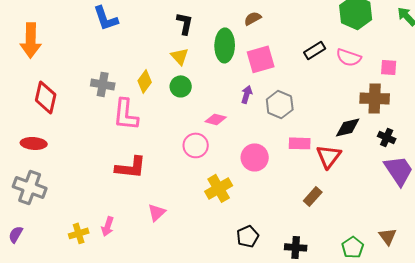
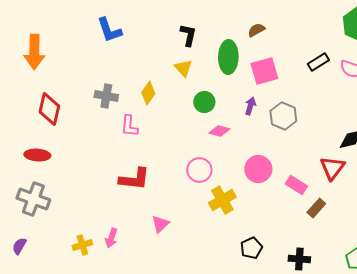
green circle: (181, 86) -> (204, 102), moved
pink L-shape: (126, 114) -> (129, 126), size x0.7
pink rectangle: (300, 143) -> (296, 185), moved, turned 30
pink circle: (196, 145) -> (199, 170), moved

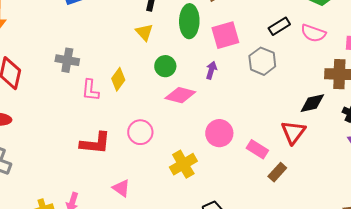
yellow diamond: (148, 93) -> (118, 79), moved
gray hexagon: (283, 116) -> (262, 61), moved
pink diamond: (219, 131) -> (180, 95), size x1.4
pink circle: (199, 170) -> (140, 132), moved
pink triangle: (160, 224) -> (121, 188), turned -42

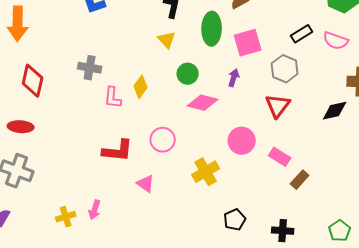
red triangle: (293, 132) -> (278, 106), moved
pink triangle: (121, 188) -> (146, 184), moved

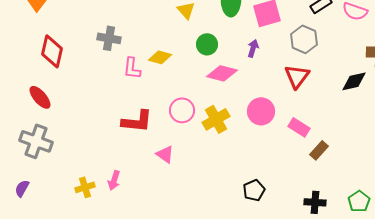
yellow diamond: (141, 87) -> (160, 57), turned 70
red ellipse: (21, 127) -> (40, 97), turned 45
yellow cross: (206, 172) -> (216, 119), moved
black cross: (283, 231) -> (315, 202), moved

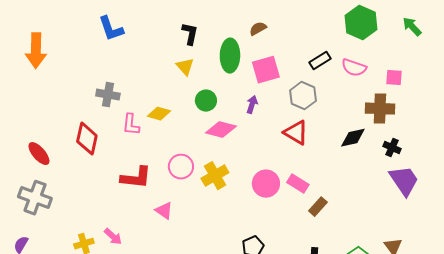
red diamond: (52, 51) -> (87, 139), moved
red triangle: (297, 76) -> (296, 133), turned -36
pink circle: (261, 111) -> (266, 184), moved
pink arrow: (114, 180) -> (113, 237), turned -66

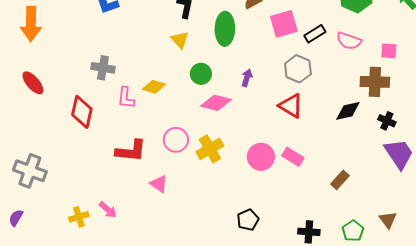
pink square: (266, 70) -> (284, 24), moved
red ellipse: (39, 154) -> (33, 83), moved
brown rectangle: (318, 207) -> (340, 180), moved

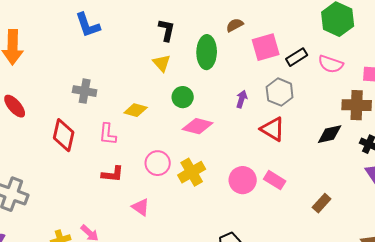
purple arrow: (247, 78) -> (242, 99), moved
pink L-shape: (126, 98) -> (108, 134), moved
red L-shape: (131, 151) -> (113, 174), size x0.7

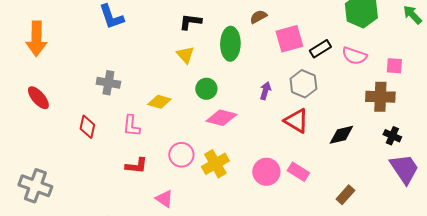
black L-shape: (167, 30) -> (190, 22), turned -95
black diamond: (330, 134) -> (341, 135), moved
red diamond: (64, 135) -> (87, 127), size x0.7

